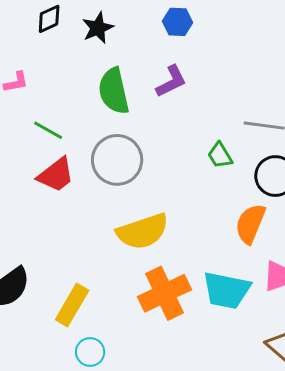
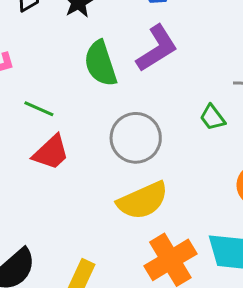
purple L-shape: (171, 81) -> (157, 48), size x1.4
gray circle: (117, 160) -> (136, 138), moved

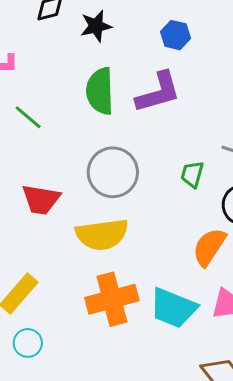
green trapezoid: (212, 117) -> (192, 174), turned 36
red trapezoid: (51, 152) -> (41, 199), moved, turned 36

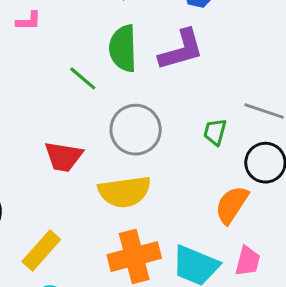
green line: (28, 117) -> (83, 78), moved

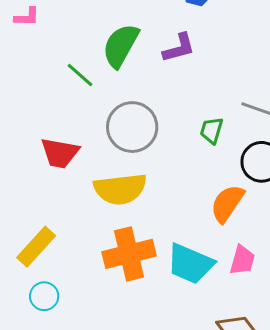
green semicircle: (123, 48) -> (121, 46), turned 30
purple L-shape: (181, 50) -> (179, 48), size x0.7

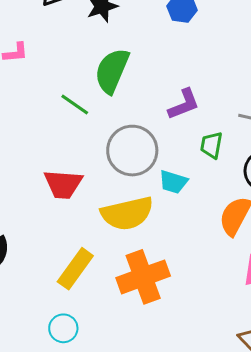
purple L-shape: (179, 48) -> (184, 104), moved
yellow rectangle: (36, 247) -> (75, 269), moved
cyan trapezoid: (190, 264) -> (173, 182), moved, size x0.6

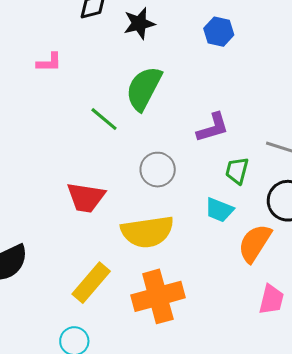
gray circle: (132, 151) -> (158, 170), size x0.7
cyan trapezoid: (173, 182) -> (219, 210), moved

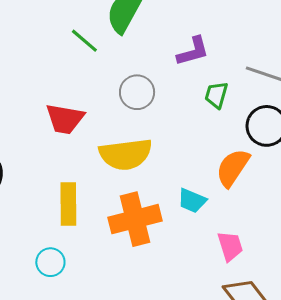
cyan trapezoid: (219, 210) -> (192, 201), moved
yellow rectangle: (91, 283) -> (68, 204), turned -42
pink trapezoid: (271, 299) -> (230, 246), moved, turned -32

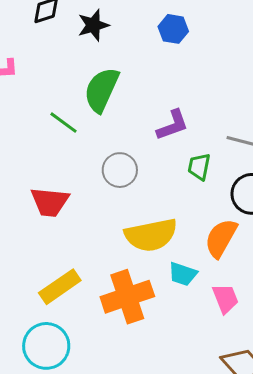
yellow semicircle: (126, 154) -> (151, 235), moved
yellow rectangle: (68, 204) -> (60, 287), turned 60
pink trapezoid: (230, 246) -> (225, 298), moved
cyan circle: (50, 262) -> (46, 346), size x1.6

